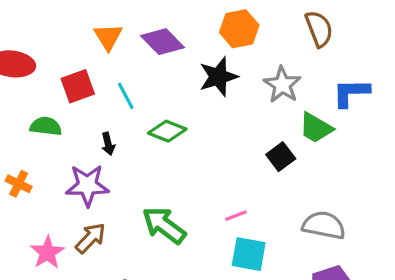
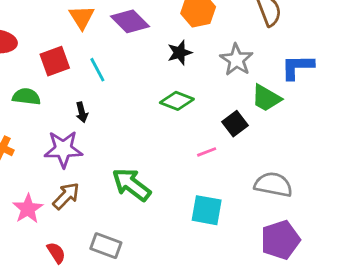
black star: (218, 77) -> (180, 53), size x0.7
green diamond: (167, 131) -> (177, 101), moved
pink line: (236, 216) -> (207, 152), moved

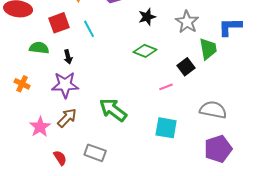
green trapezoid: (266, 98) -> (208, 49), turned -130
black arrow: (82, 112) -> (68, 57), moved

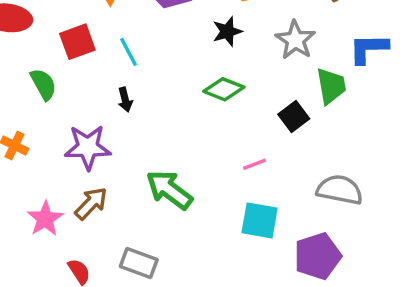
green semicircle: (39, 48) -> (43, 84), turned 54
black arrow: (68, 57) -> (125, 100), moved
pink line: (166, 87) -> (255, 164), moved
purple pentagon: (218, 149) -> (317, 256), moved

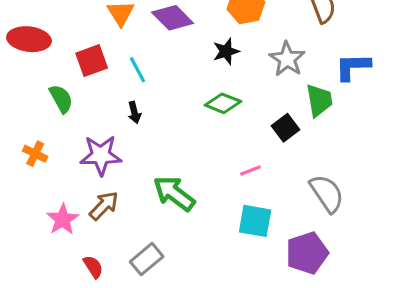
gray semicircle: (340, 190) -> (327, 193), turned 45
gray rectangle: (139, 263) -> (147, 259), turned -60

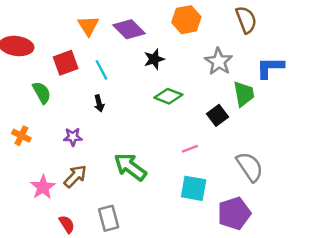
black star: (226, 51) -> (154, 59), moved
purple star: (101, 155) -> (73, 137), size x0.6
gray rectangle: (147, 259) -> (109, 218), turned -65

